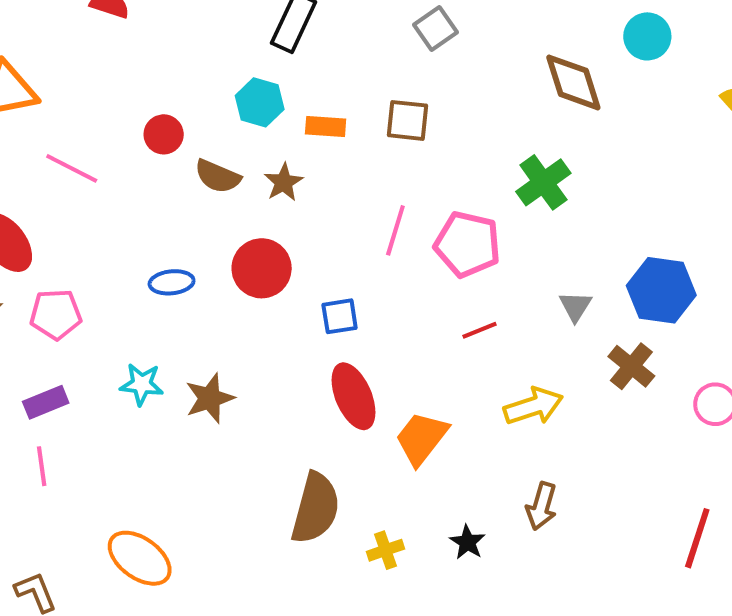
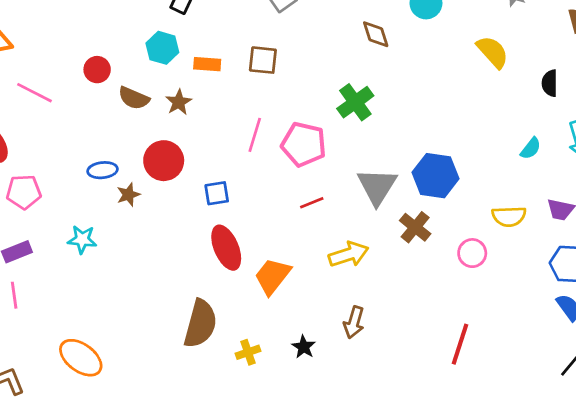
brown diamond: (573, 82) -> (376, 34), size x0.7
gray triangle: (575, 306) -> (377, 186), size x1.8
brown star: (210, 398) -> (128, 195), moved, size x0.7

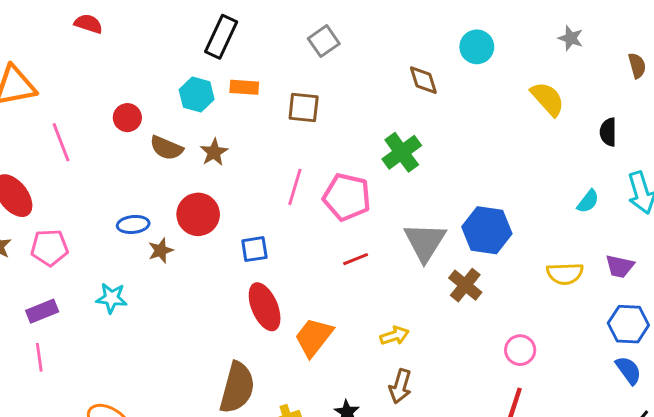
orange rectangle: (207, 64) -> (244, 87), moved
pink line: (35, 93) -> (61, 142), turned 42
pink circle: (472, 253) -> (520, 350), moved
yellow arrow: (349, 254) -> (395, 336), moved, size x0.7

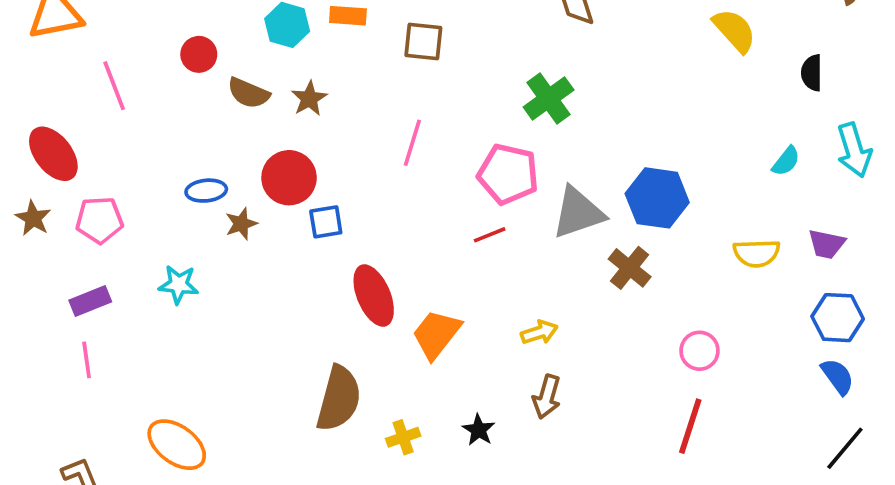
pink pentagon: (347, 197) -> (508, 174), moved
gray triangle: (425, 242) -> (578, 213), turned 39
blue square: (254, 249) -> (326, 222), moved

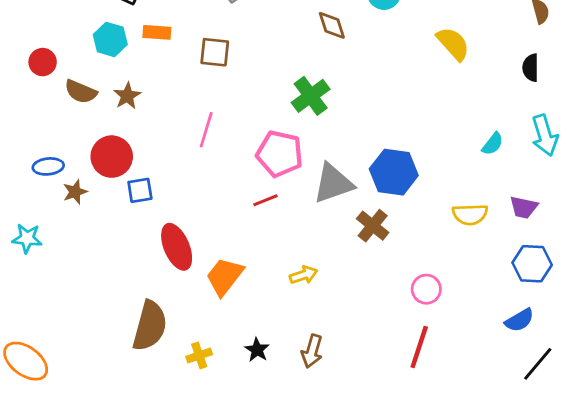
black semicircle: (812, 73) -> (531, 68), moved
blue semicircle: (838, 377) -> (519, 320), moved, turned 96
brown arrow: (547, 397) -> (312, 351), moved

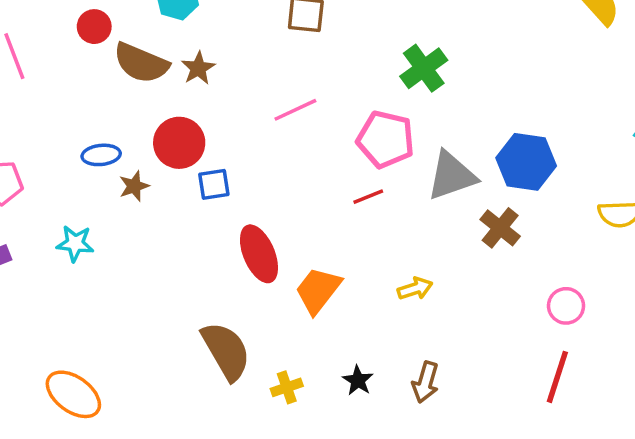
brown semicircle: (81, 92) -> (141, 63), size x1.4
pink line: (206, 130) -> (295, 110), turned 48
brown semicircle: (150, 326) -> (226, 351), turned -45

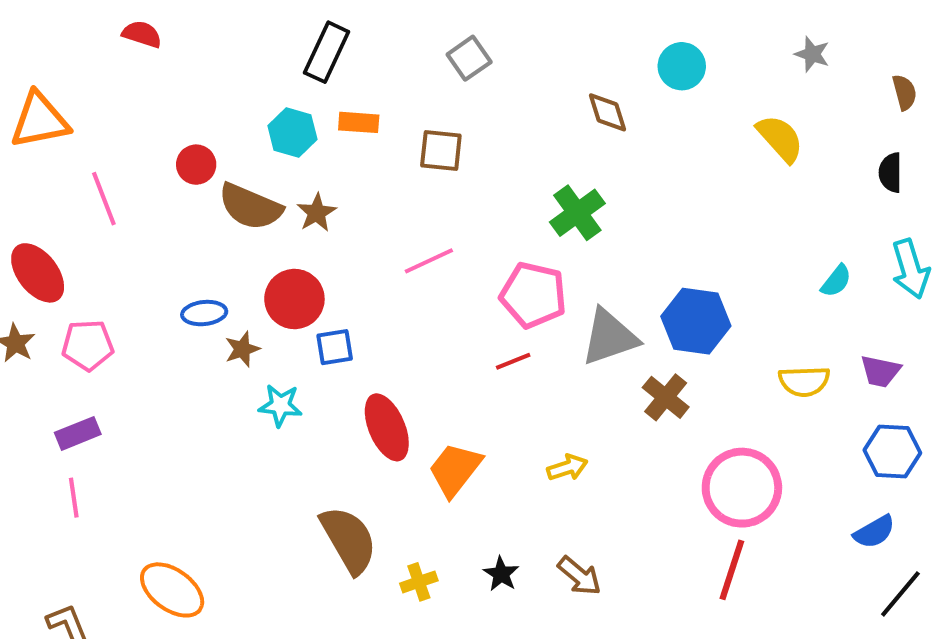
cyan star: (75, 243) -> (280, 405), moved
pink circle: (566, 306) -> (742, 488), size x1.8
brown arrow: (426, 382) -> (579, 576), turned -66

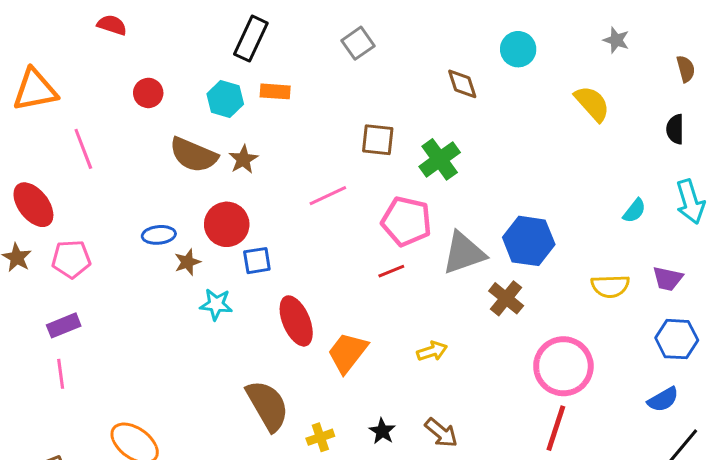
brown square: (441, 151) -> (378, 140), moved
red circle: (196, 165) -> (148, 93), moved

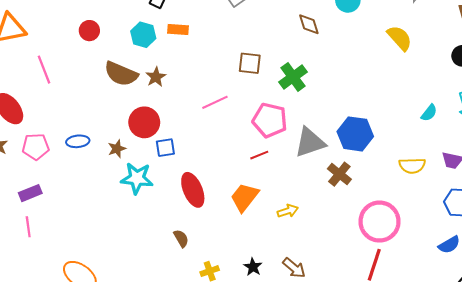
blue ellipse: (159, 235) -> (78, 141), moved
cyan star: (216, 304) -> (137, 178), size x1.4
orange trapezoid: (348, 353) -> (244, 197), moved
brown semicircle: (267, 406) -> (181, 238), moved, size x0.5

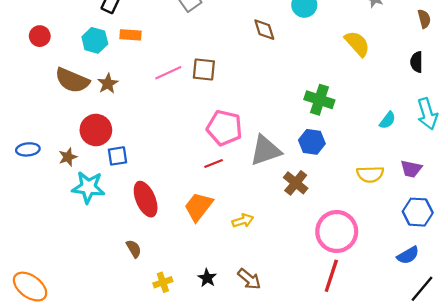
green cross: (293, 77) -> (319, 100), moved, turned -36
pink line: (215, 102) -> (168, 73), moved
blue hexagon: (355, 134) -> (312, 142), size x0.7

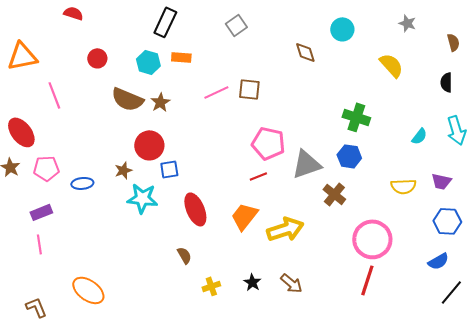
blue ellipse: (28, 149) -> (82, 183), moved
yellow arrow: (243, 221) -> (285, 229), size x1.8

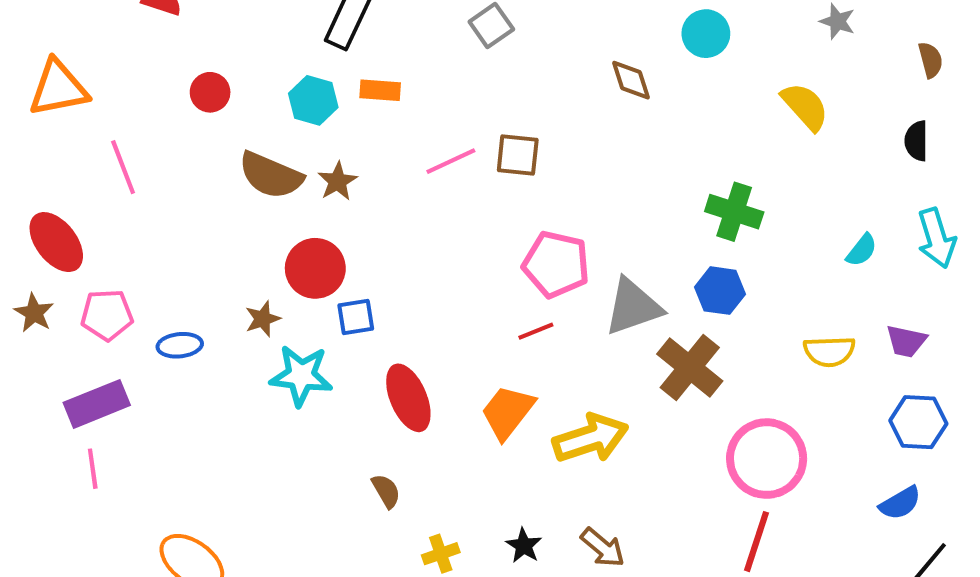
brown cross: (334, 194) -> (690, 368), size x1.4
purple rectangle: (41, 212) -> (97, 404), size x1.4

